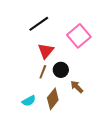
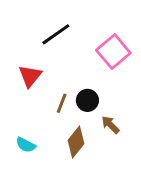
red triangle: (46, 51) -> (30, 76), moved
cyan semicircle: (29, 101) -> (26, 145), moved, turned 56

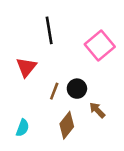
black line: (56, 34) -> (49, 30), turned -64
cyan semicircle: (26, 145) -> (23, 128), turned -96

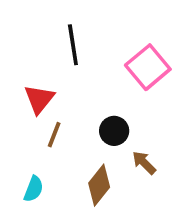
brown line: (54, 91) -> (54, 135), moved

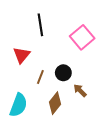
brown line: (54, 135) -> (40, 77), moved
cyan semicircle: (34, 189) -> (18, 105), size x1.6

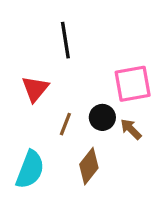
pink square: (82, 37) -> (133, 84), moved, turned 30
brown arrow: (80, 91) -> (131, 129), moved

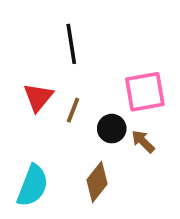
brown line: (65, 124) -> (73, 110), moved

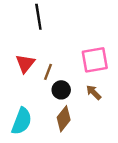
black line: (71, 44) -> (38, 17), moved
black circle: (112, 129) -> (61, 90), moved

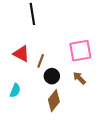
red triangle: (25, 64) -> (21, 54), turned -42
cyan semicircle: (22, 121) -> (15, 90), moved, size x0.6

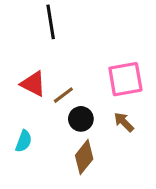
brown line: (41, 61) -> (63, 95), turned 32

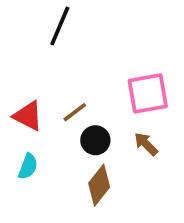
black line: (51, 22) -> (60, 26), turned 32
red triangle: (33, 84) -> (28, 116), moved

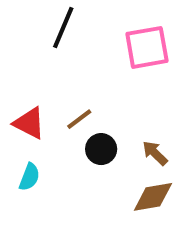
pink square: (148, 93) -> (147, 47), moved
brown diamond: (99, 185) -> (153, 197), moved, turned 42

